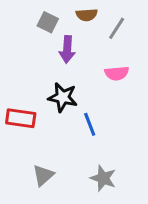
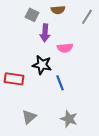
gray line: (117, 28) -> (87, 17), moved
pink semicircle: (117, 73) -> (65, 48), moved

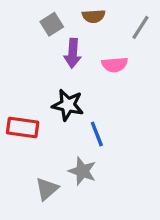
gray square: (32, 15) -> (52, 24), turned 32
pink semicircle: (65, 48) -> (115, 65), moved
gray star: (69, 119) -> (82, 171), moved

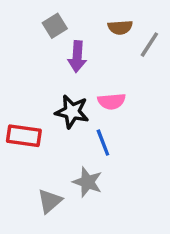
brown semicircle: (94, 16) -> (120, 27), moved
gray line: (140, 27) -> (149, 45), moved
pink semicircle: (115, 65) -> (112, 101), moved

